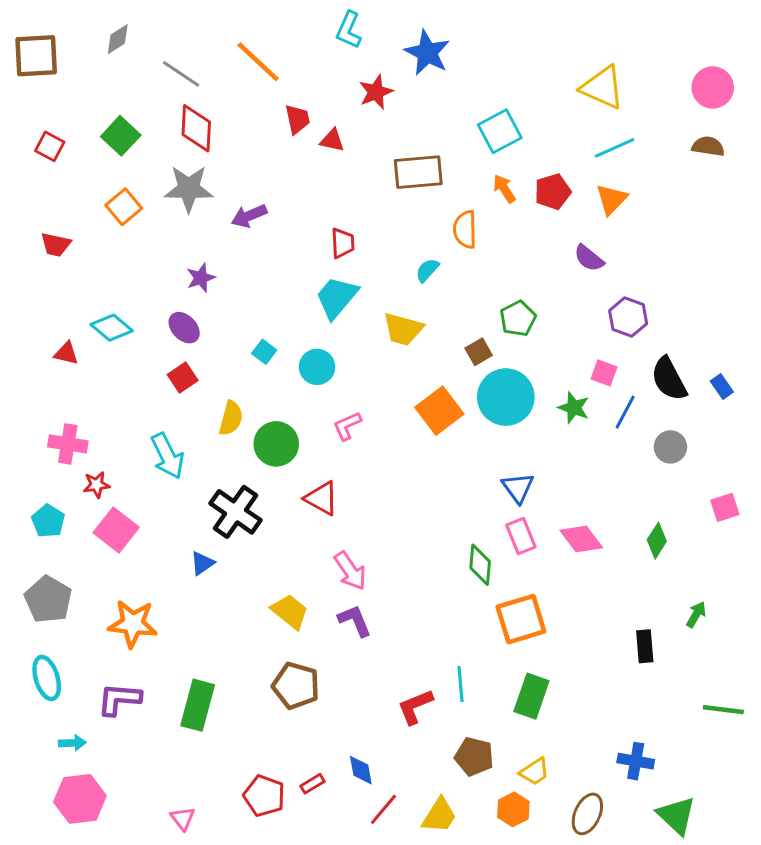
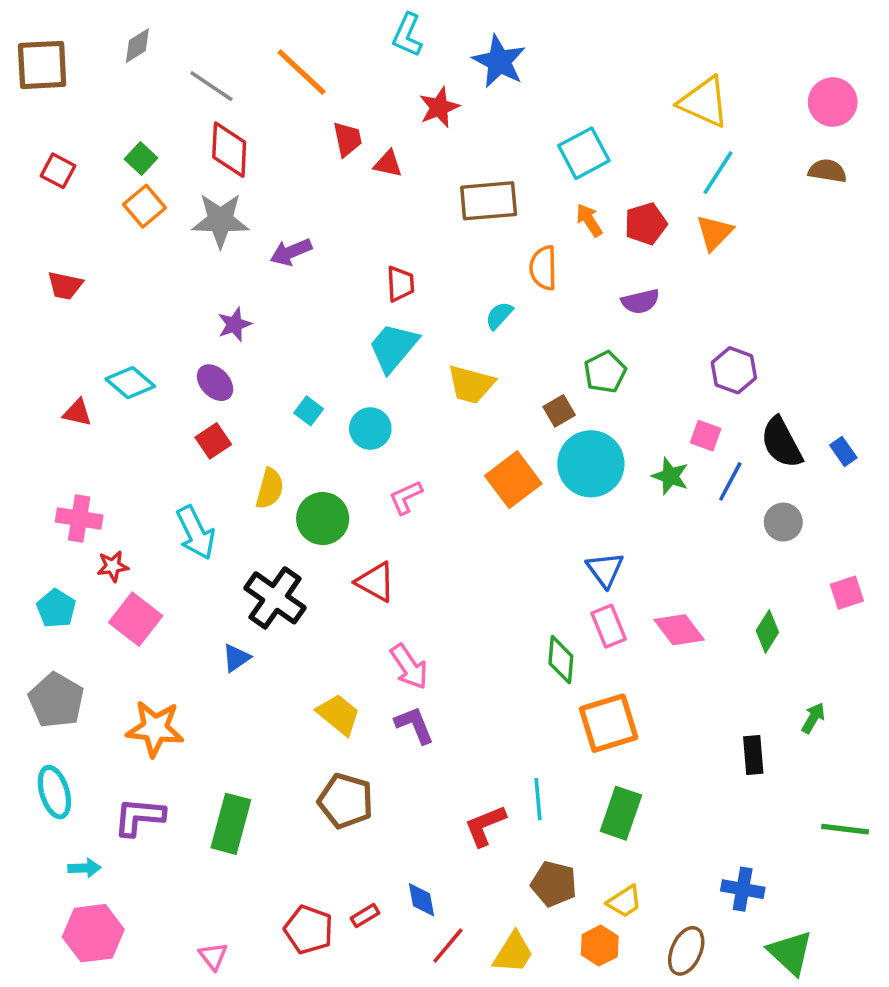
green square: (121, 136) -> (141, 158), size x0.7
cyan line: (615, 148) -> (718, 173), turned -33
orange square: (124, 207) -> (144, 206), moved
purple semicircle: (589, 258) -> (640, 301), moved, turned -52

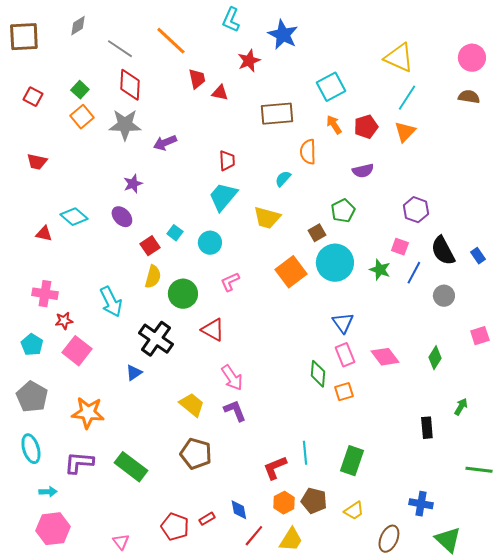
red square: (213, 441) -> (150, 246), moved
orange square: (609, 723) -> (344, 392), moved, size x0.6
green rectangle: (231, 824) -> (131, 467), turned -68
orange hexagon: (600, 946) -> (284, 503), moved

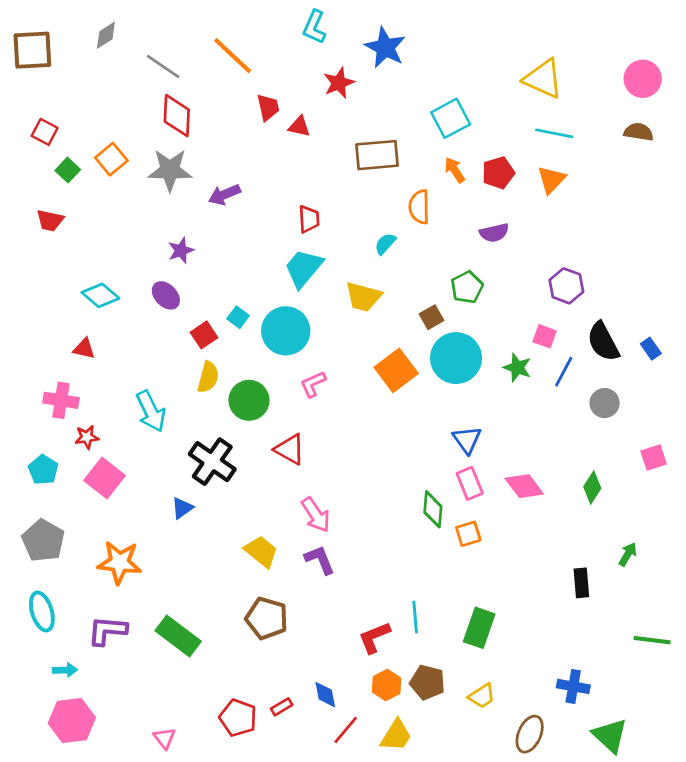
green square: (80, 90) -> (68, 170), moved
cyan line: (407, 98) -> (554, 133), turned 68
red triangle: (44, 234) -> (84, 349), moved
cyan circle: (210, 243) -> (286, 331), size x1.5

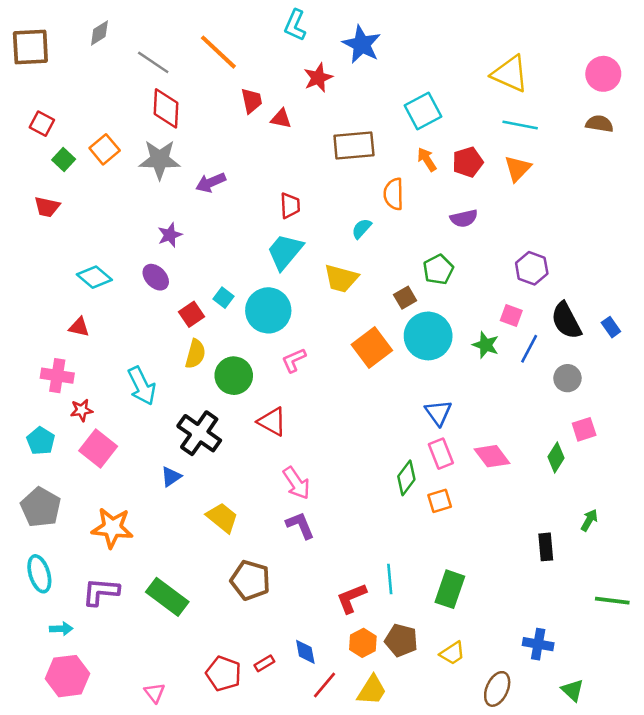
pink square: (654, 458) -> (584, 429), moved
green diamond: (433, 509) -> (406, 478), turned 32
yellow trapezoid: (261, 552) -> (222, 518), moved
green triangle: (610, 735) -> (573, 690), size x0.7

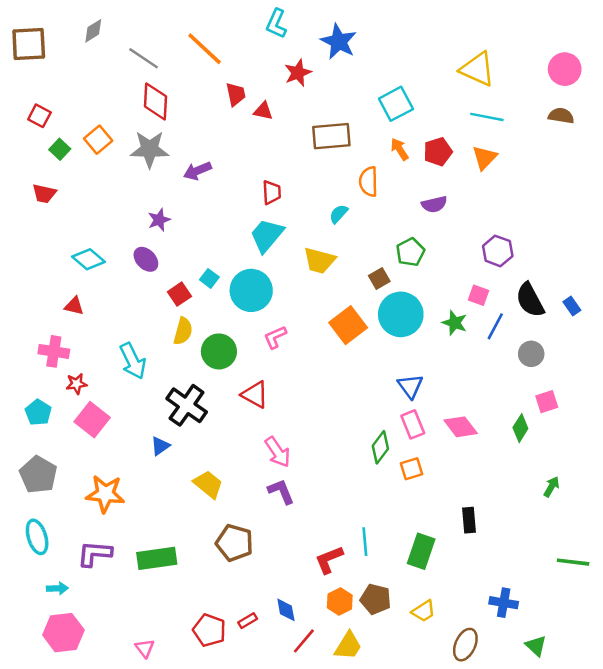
black rectangle: (546, 547) -> (469, 520), moved
green rectangle: (167, 597) -> (157, 558), turned -45

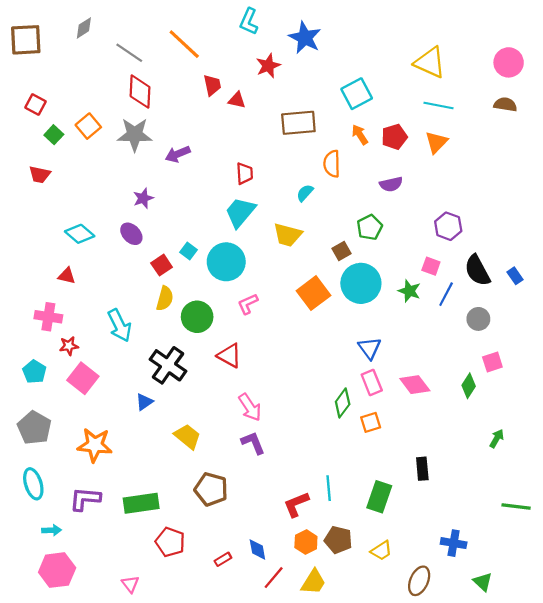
red pentagon: (209, 630) -> (170, 542), moved

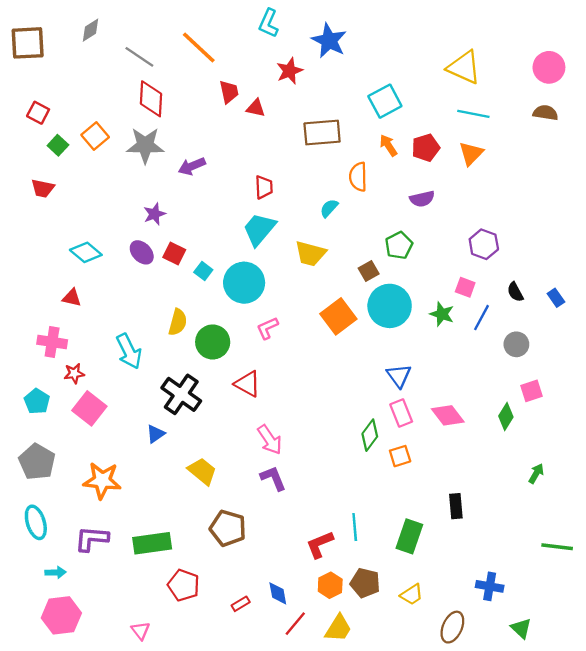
red square: (162, 265) -> (174, 254), moved, turned -30
black semicircle: (477, 270) -> (515, 292), size x0.6

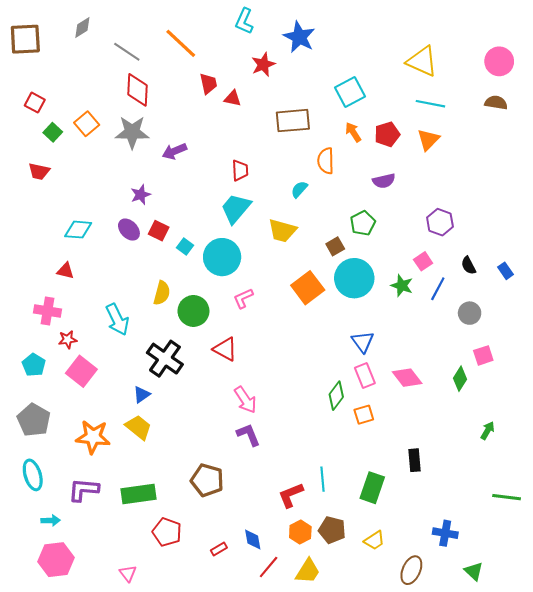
cyan diamond: (86, 252) -> (78, 230), turned -36
pink square: (465, 287) -> (423, 261), turned 36
yellow trapezoid: (202, 471) -> (138, 427), moved

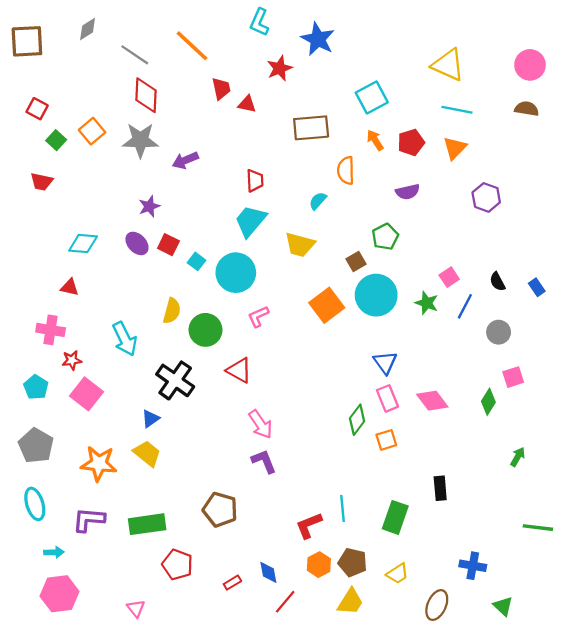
purple hexagon: (440, 222) -> (486, 197), moved
yellow trapezoid: (308, 571) -> (350, 602), moved

